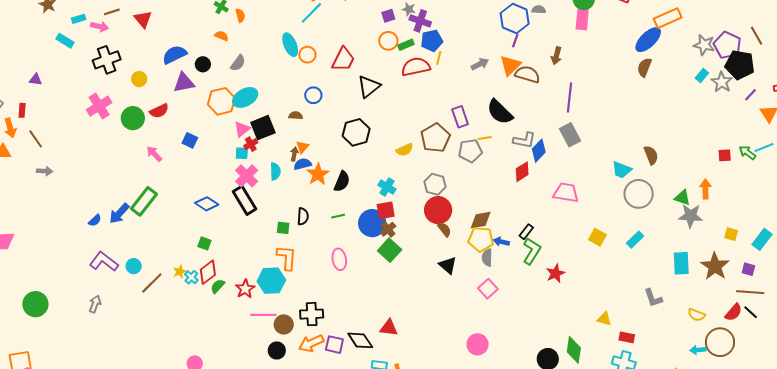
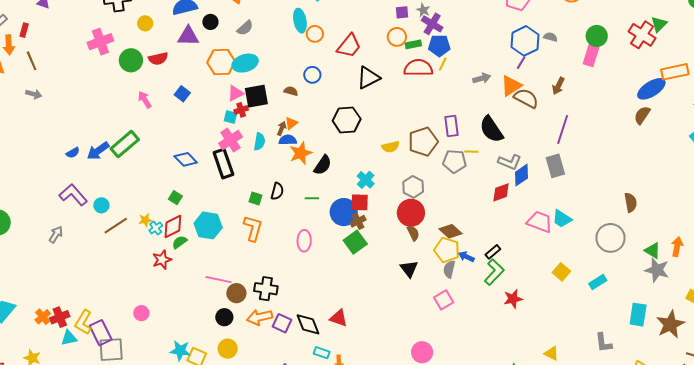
cyan trapezoid: (622, 170) -> (562, 219), moved
brown diamond: (481, 220) -> (450, 231), turned 40
cyan hexagon: (271, 281) -> (208, 225), moved
red star: (245, 289) -> (162, 260), moved

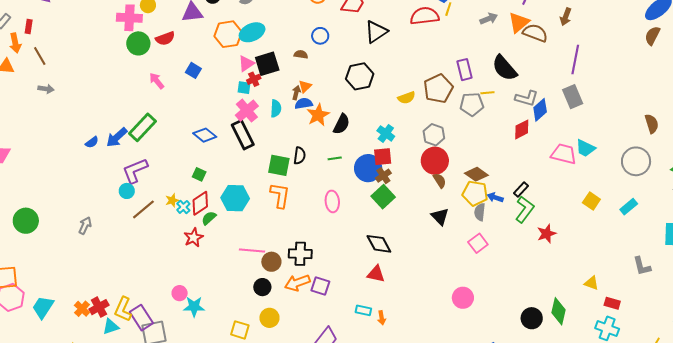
pink cross: (100, 42) -> (129, 18), moved, turned 30
purple L-shape: (73, 195) -> (135, 171), moved, turned -64
green square: (256, 198) -> (279, 165), size x1.6
black diamond: (308, 324) -> (379, 244), moved
cyan star: (180, 351) -> (194, 307), moved

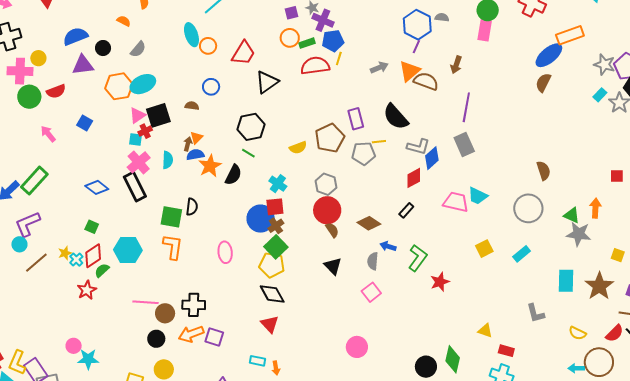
green line: (335, 158) -> (248, 153), moved, turned 40
black rectangle: (521, 190) -> (406, 210), moved
yellow pentagon: (475, 193) -> (272, 265), moved
yellow square: (591, 201) -> (484, 249), turned 30
red triangle: (376, 274) -> (270, 324), turned 36

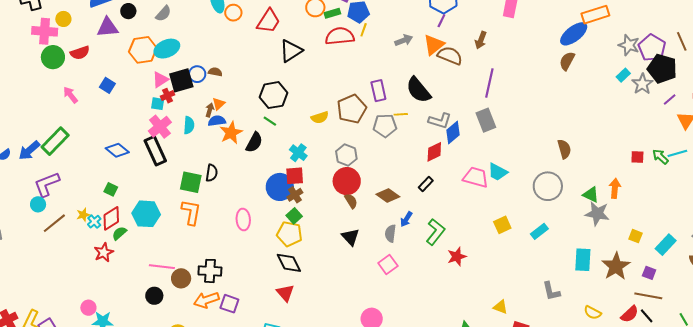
blue circle: (211, 87) -> (197, 74), moved
blue arrow: (388, 246) -> (406, 219), turned -77
green square: (276, 247) -> (294, 216), size x0.7
black circle: (156, 339) -> (154, 296), moved

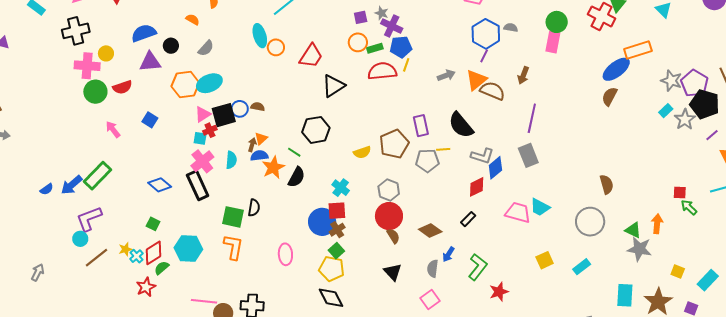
green line: (270, 121) -> (294, 152), moved
green arrow: (660, 157) -> (689, 207), moved

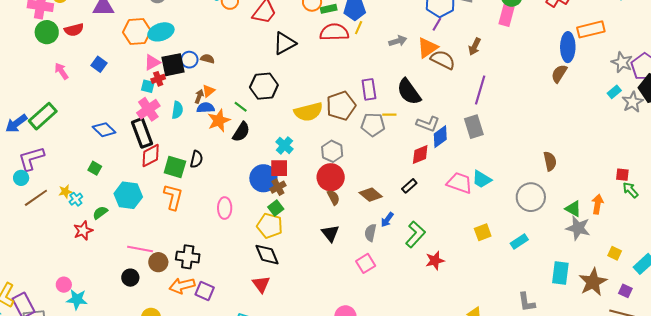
blue ellipse: (616, 69) -> (568, 47), turned -56
yellow semicircle: (362, 152) -> (308, 112), size x1.6
red diamond: (153, 253) -> (151, 156), moved

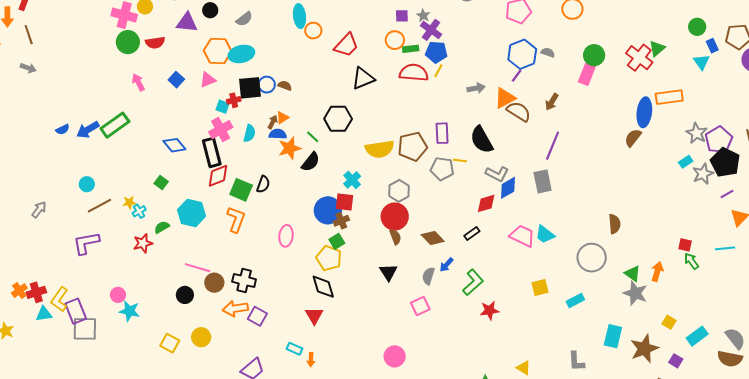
pink triangle: (152, 62) -> (208, 80), moved
purple L-shape: (31, 158) -> (86, 243), moved

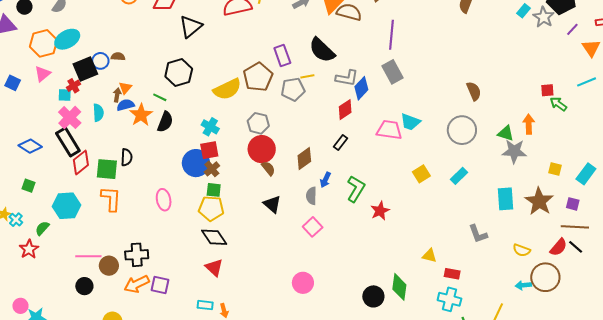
brown diamond: (433, 238) -> (304, 158), turned -65
green square: (337, 241) -> (214, 190), turned -35

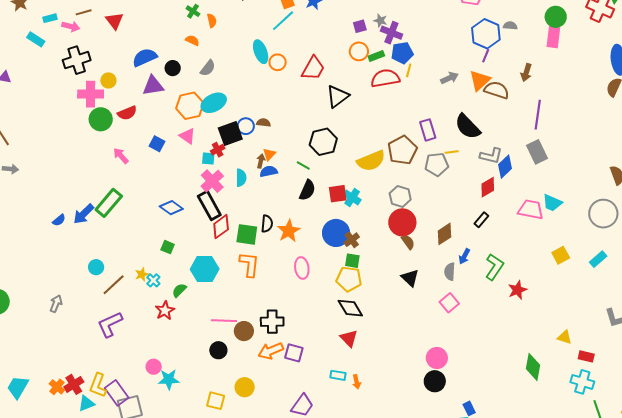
pink triangle: (43, 74) -> (187, 136), turned -48
orange star: (141, 115) -> (289, 231), moved
red square: (209, 150) -> (338, 194), moved
black circle: (373, 296) -> (435, 381), moved

